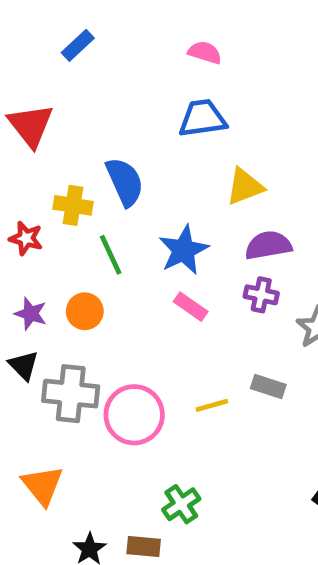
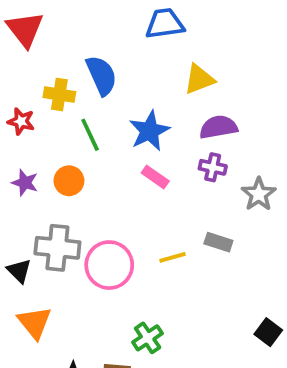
black triangle: (24, 365) -> (19, 271), moved

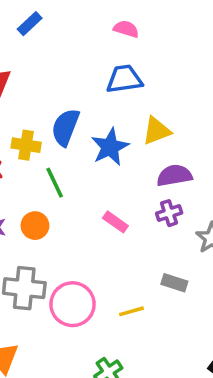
blue semicircle: (102, 75) -> (65, 127), turned -135
blue star: (149, 131) -> (110, 147), moved
purple cross: (213, 167) -> (169, 213), turned -30
yellow line: (172, 257) -> (131, 311), moved

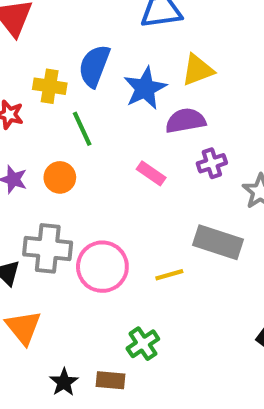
purple semicircle: (174, 176) -> (186, 121), moved
gray rectangle: (174, 283) -> (218, 242), size x1.6

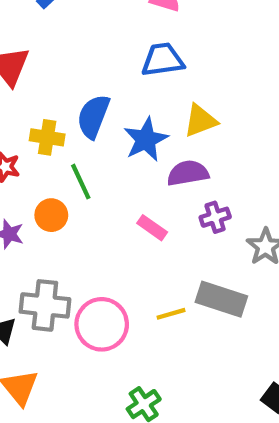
orange circle: (60, 177) -> (51, 215), moved
yellow line: (169, 275) -> (171, 314), moved

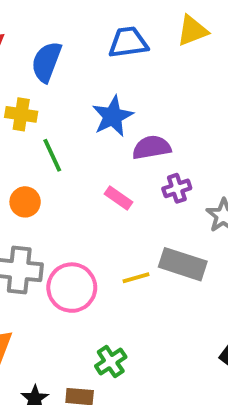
blue semicircle: (93, 116) -> (46, 62), moved
yellow triangle: (200, 121) -> (192, 31), moved
orange circle: (51, 215) -> (25, 202), moved

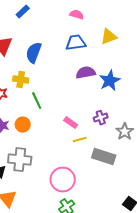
blue star: (113, 116) -> (110, 81), moved
purple semicircle: (152, 147) -> (86, 73), moved
yellow line: (136, 278) -> (80, 140), moved
pink circle: (72, 288) -> (63, 180), moved

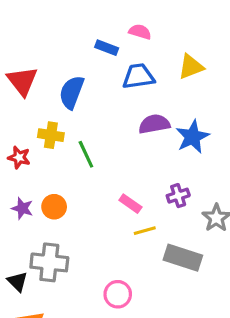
blue rectangle: (23, 12) -> (107, 48), moved, turned 64
green line: (37, 101) -> (86, 154), moved
pink circle: (63, 180) -> (118, 294), size x0.7

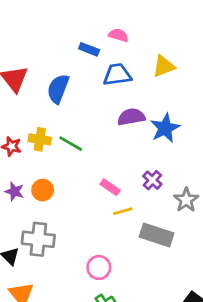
yellow cross: (51, 135) -> (40, 139), moved
green line: (86, 154) -> (71, 144), turned -35
purple cross: (178, 196) -> (152, 180), turned -30

